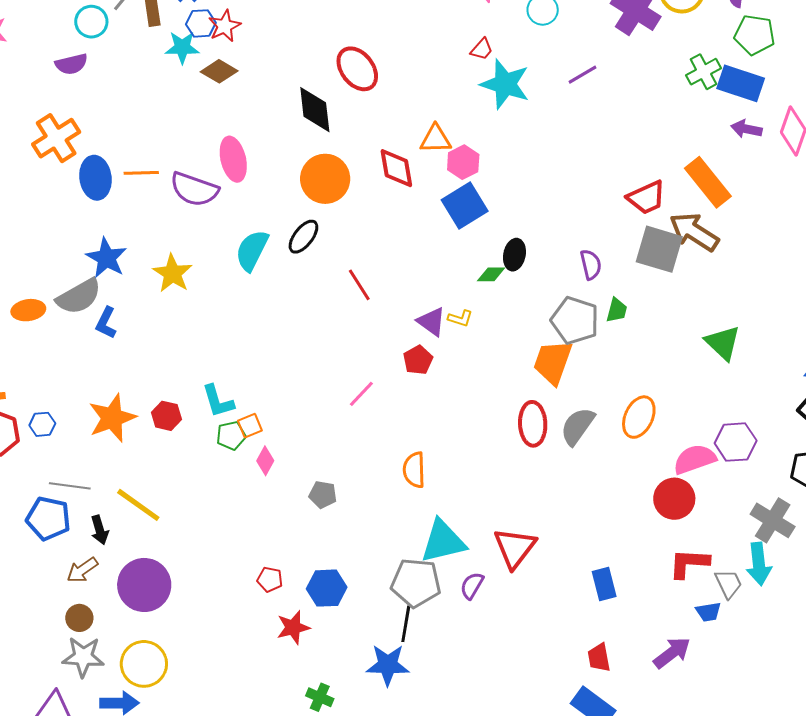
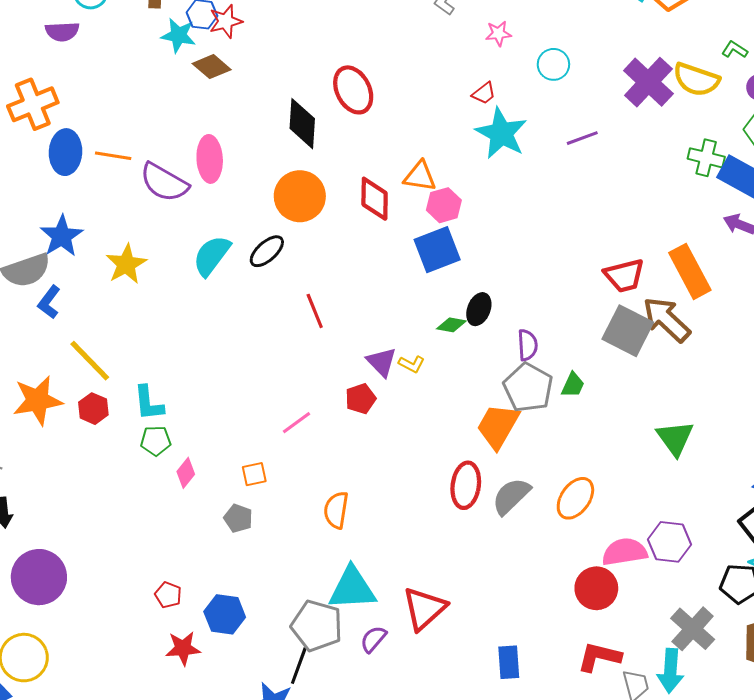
green cross: (703, 72) -> (706, 158), turned 32
purple semicircle: (591, 264) -> (528, 345), moved
orange square: (250, 426) -> (254, 474), moved
yellow line: (138, 505) -> (90, 361), moved

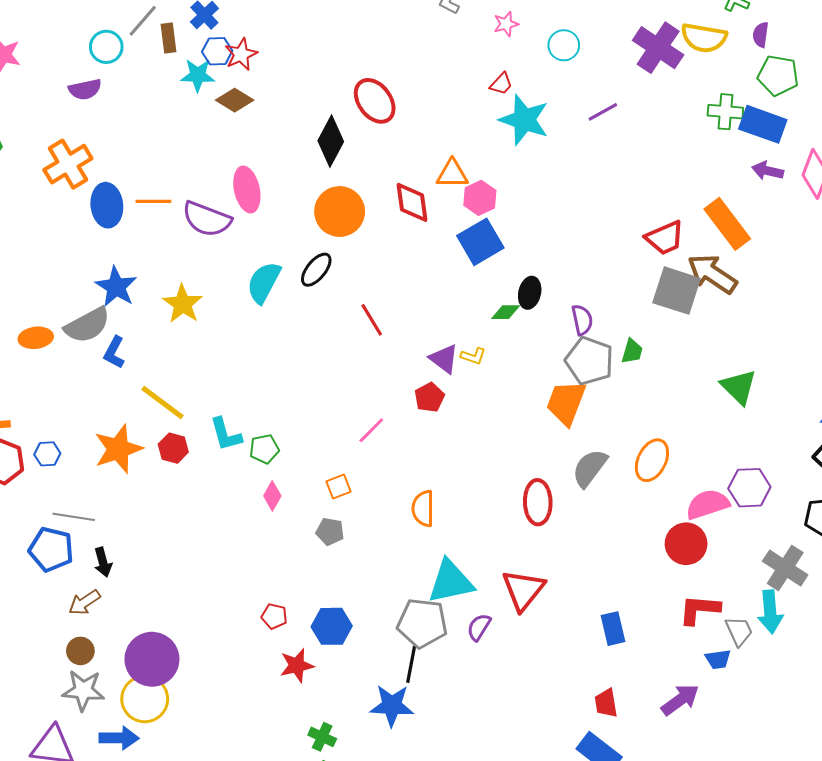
black diamond: (302, 124) -> (331, 141), turned 33
green pentagon: (156, 441) -> (264, 449), moved
red ellipse: (466, 485) -> (538, 502), moved
purple circle: (39, 577) -> (152, 659), moved

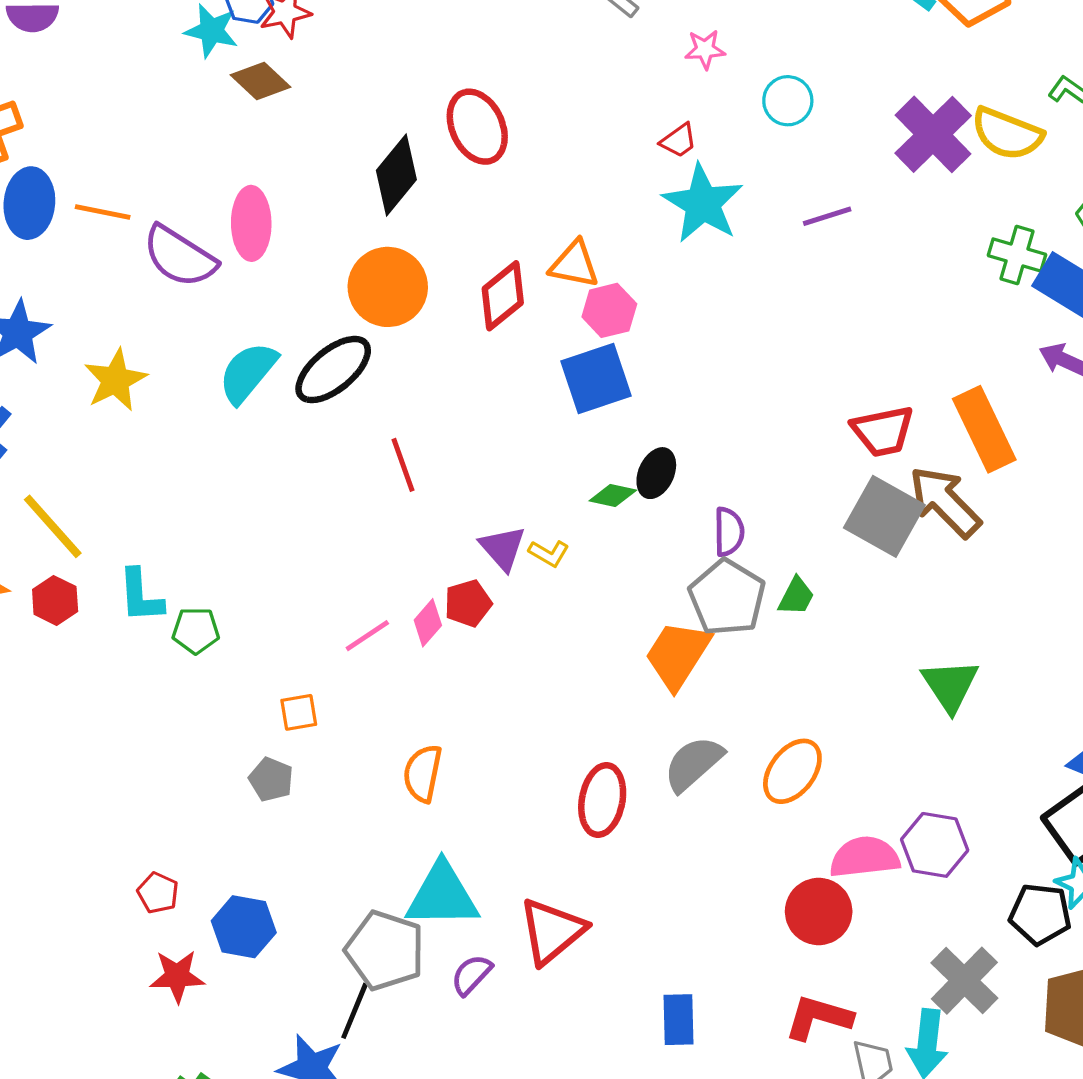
red diamond: (412, 202) -> (503, 296), turned 48
black ellipse: (316, 270) -> (333, 370), size x1.4
pink diamond: (272, 496) -> (428, 623), moved

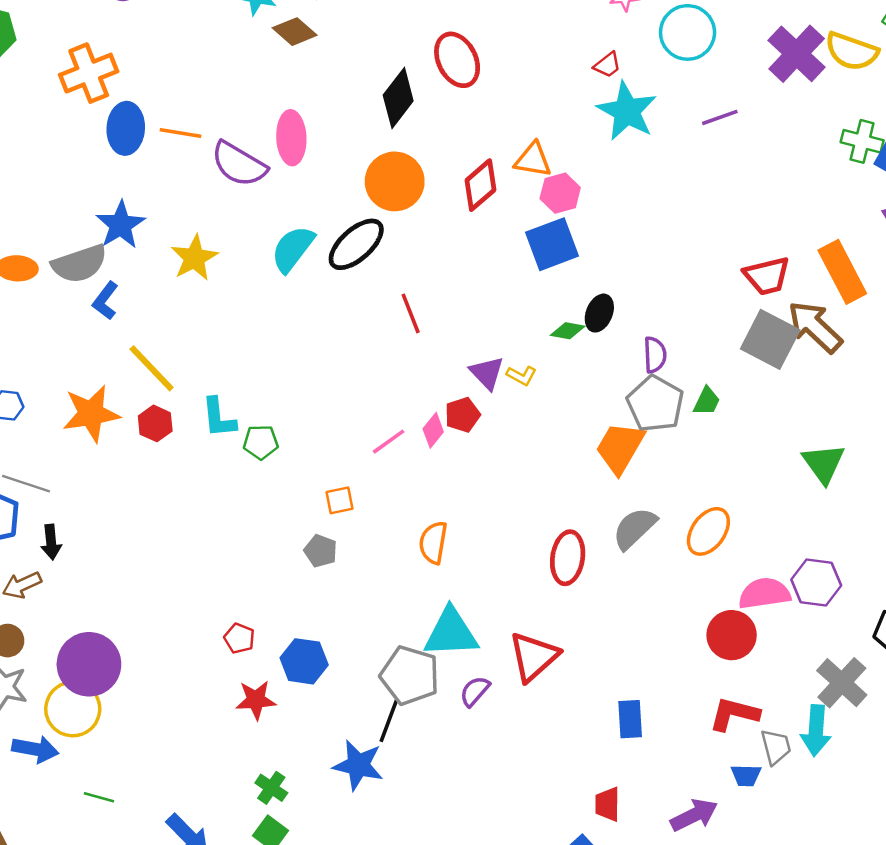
cyan circle: (788, 101) -> (688, 32), size x1.5

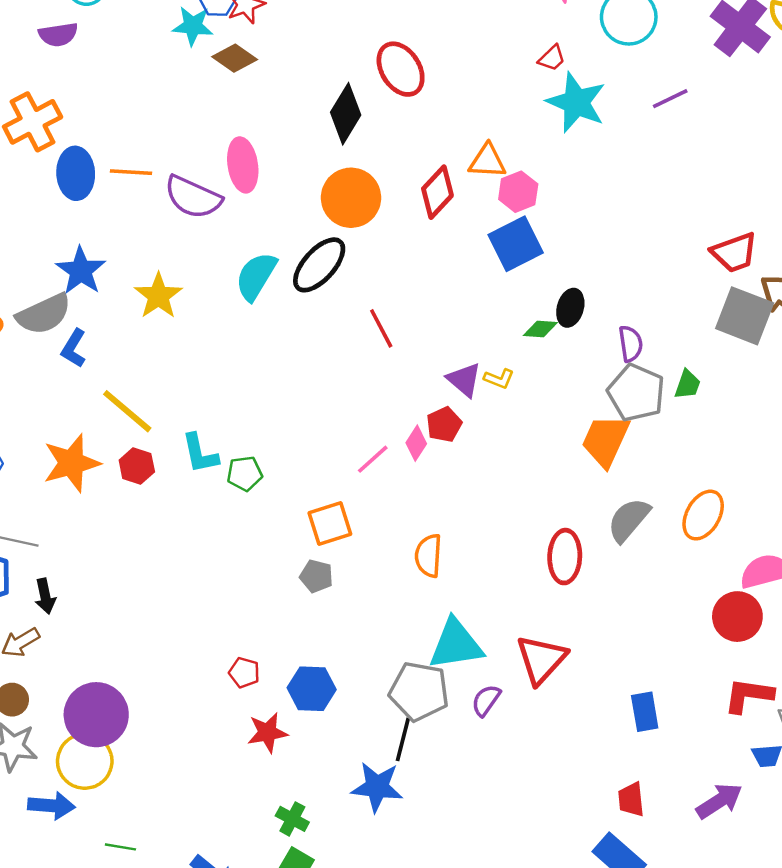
orange square: (339, 500) -> (330, 523), size x1.5

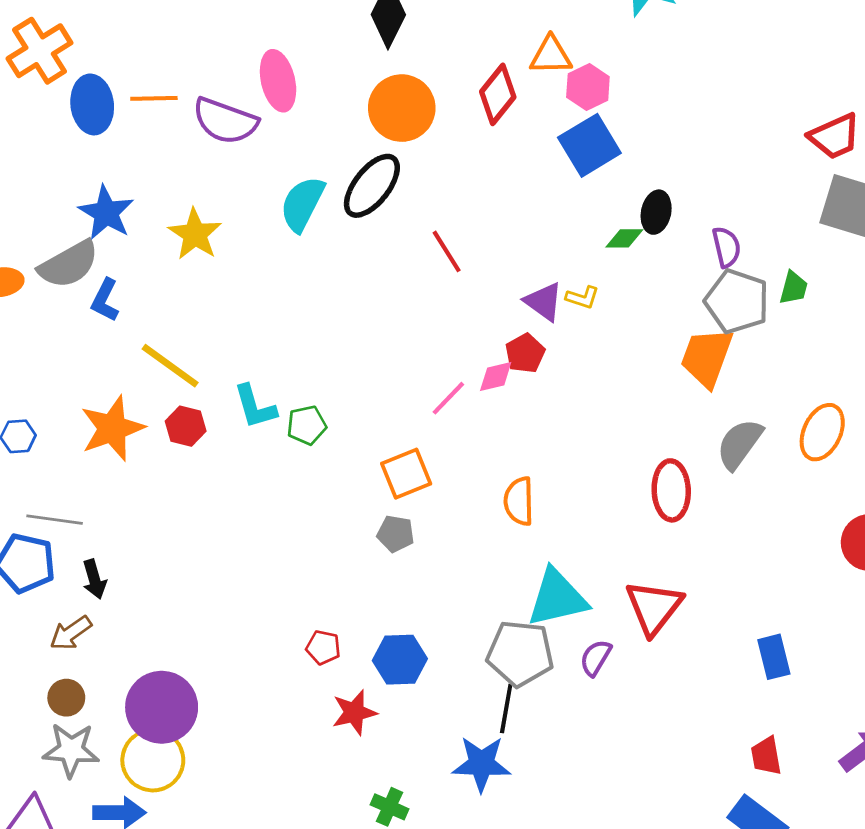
pink diamond: (416, 443) -> (496, 376), turned 48

